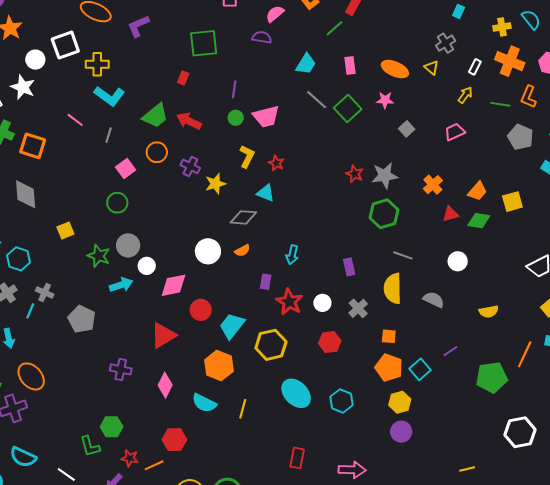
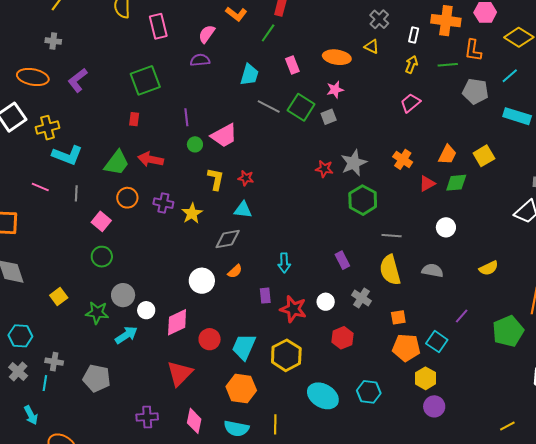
gray square: (407, 129) -> (329, 117), moved, turned 35

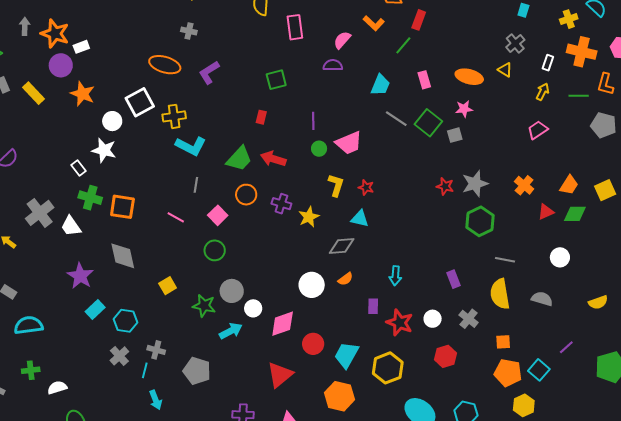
green square: (145, 80) -> (276, 80), size x0.7
pink line: (40, 187) -> (176, 217), moved
cyan arrow: (31, 415) -> (156, 400), moved

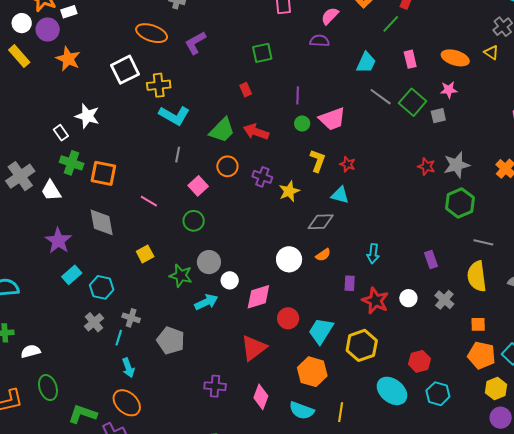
red rectangle: (261, 117) -> (246, 90), turned -40
white circle: (112, 121) -> (22, 23), moved
pink line: (176, 217) -> (149, 201), moved
red hexagon: (445, 356) -> (419, 361), moved

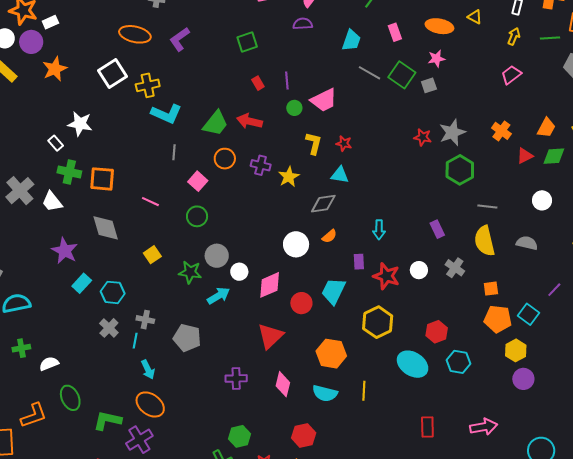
orange star: (68, 59) -> (55, 69), turned 30
red rectangle: (246, 90) -> (258, 83), moved
cyan trapezoid: (321, 331) -> (333, 291), moved

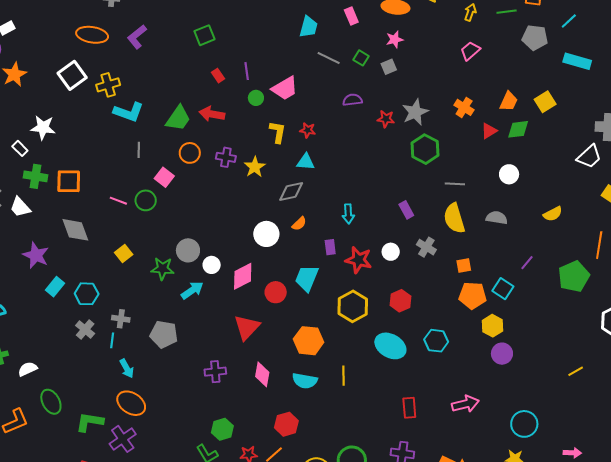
purple semicircle: (303, 24) -> (352, 100), moved
green square: (402, 75) -> (361, 58), size x0.6
green circle: (197, 216) -> (146, 200), moved
red hexagon: (437, 332) -> (400, 301), moved

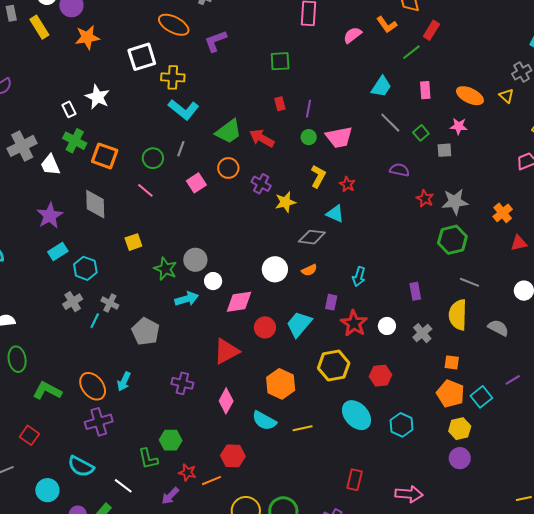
green circle: (146, 200) -> (153, 158), moved
cyan arrow: (127, 368) -> (124, 381), moved, turned 36
yellow line: (343, 376) -> (303, 428), turned 60
purple cross: (123, 439) -> (99, 422), moved

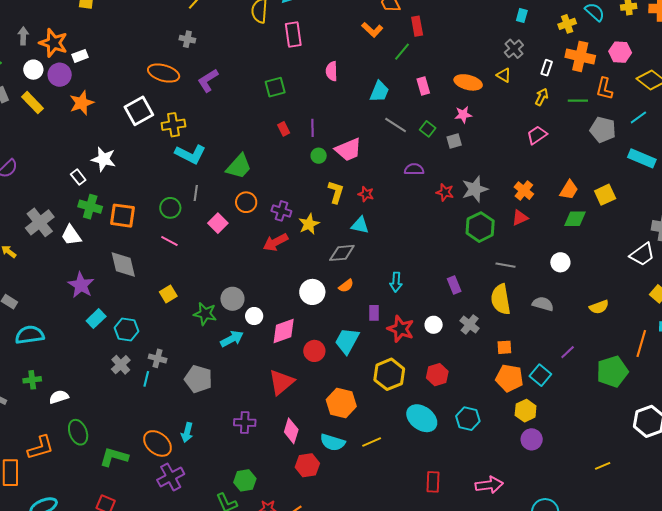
red rectangle: (431, 30) -> (417, 26), turned -30
pink semicircle: (352, 35) -> (332, 71), moved, turned -42
red arrow: (262, 138) -> (276, 242), moved, turned -45
red triangle: (519, 243) -> (520, 218), moved
red hexagon: (233, 456) -> (307, 465), moved

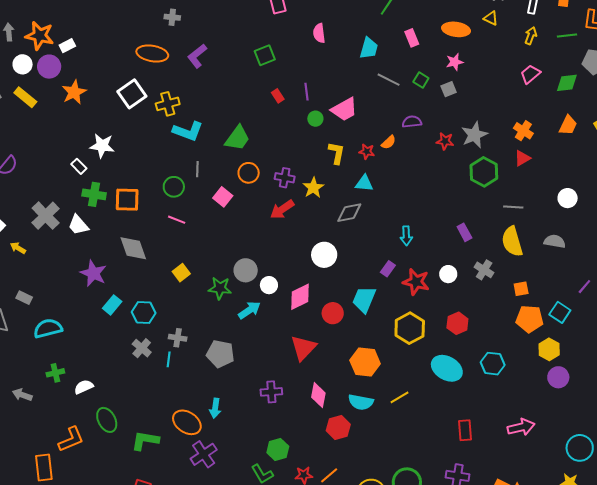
green diamond: (575, 219) -> (567, 83), moved
orange semicircle: (346, 286) -> (389, 142), moved
purple rectangle: (374, 313) -> (388, 269), turned 42

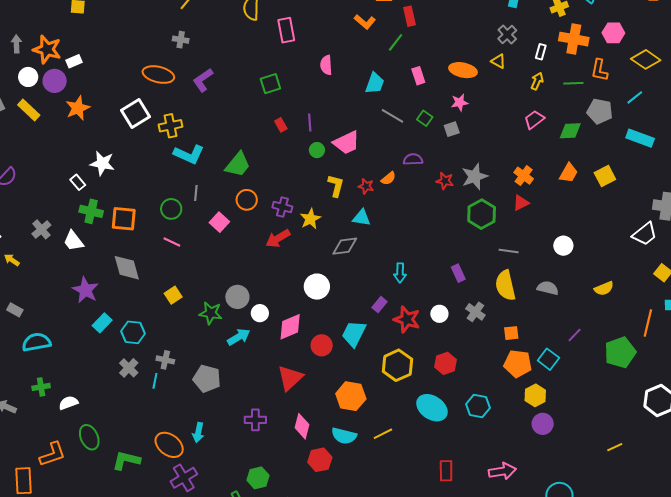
gray cross: (46, 216) -> (41, 229), size x0.7

